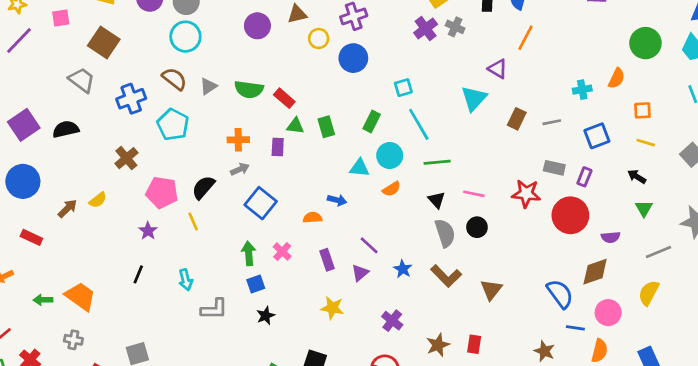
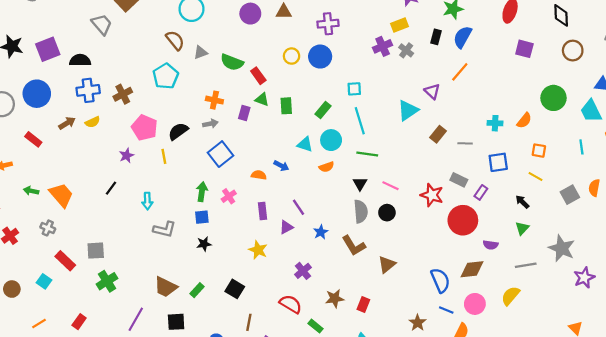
yellow circle: (319, 39) -> (292, 56), moved
blue cross: (131, 99) -> (88, 90), moved

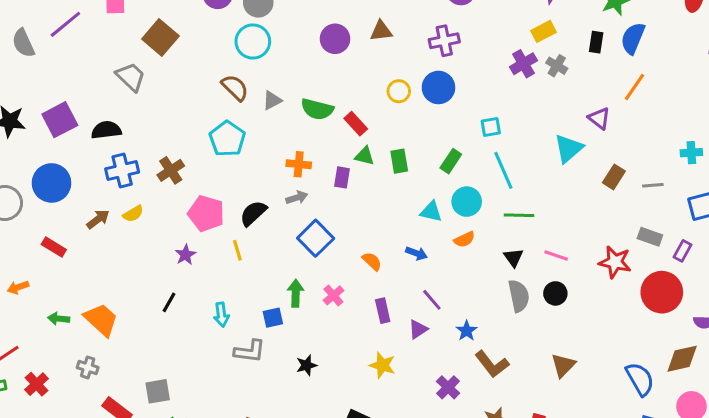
blue arrow: (281, 166) -> (416, 253), moved
orange semicircle: (259, 175) -> (372, 261), turned 40
blue square: (202, 217) -> (273, 318), moved
brown L-shape: (354, 245) -> (492, 364), moved

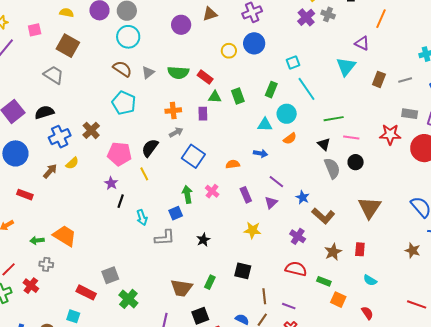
green line: (519, 215) -> (334, 119), moved
orange semicircle: (372, 261) -> (233, 164), turned -40
black line: (169, 302) -> (121, 201), moved
brown triangle: (563, 365) -> (370, 208), size x1.4
gray cross: (88, 367) -> (46, 264), moved

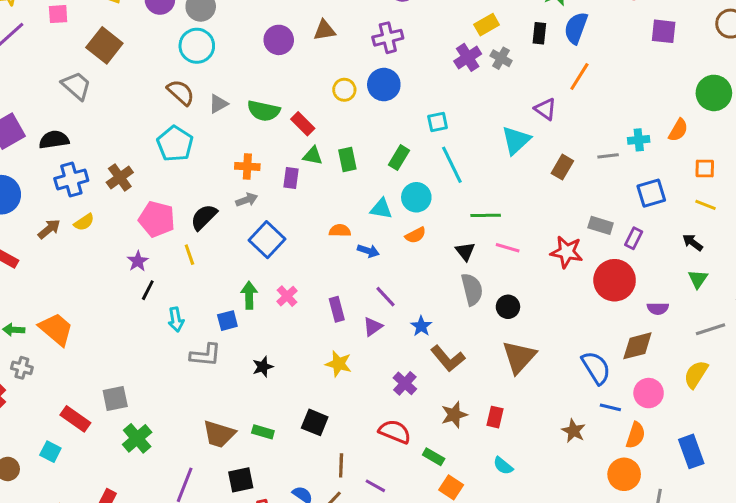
gray line: (405, 80) -> (608, 156), moved
black circle: (356, 162) -> (508, 307), moved
orange semicircle: (233, 164) -> (340, 231), moved
green rectangle: (210, 282) -> (263, 432), turned 72

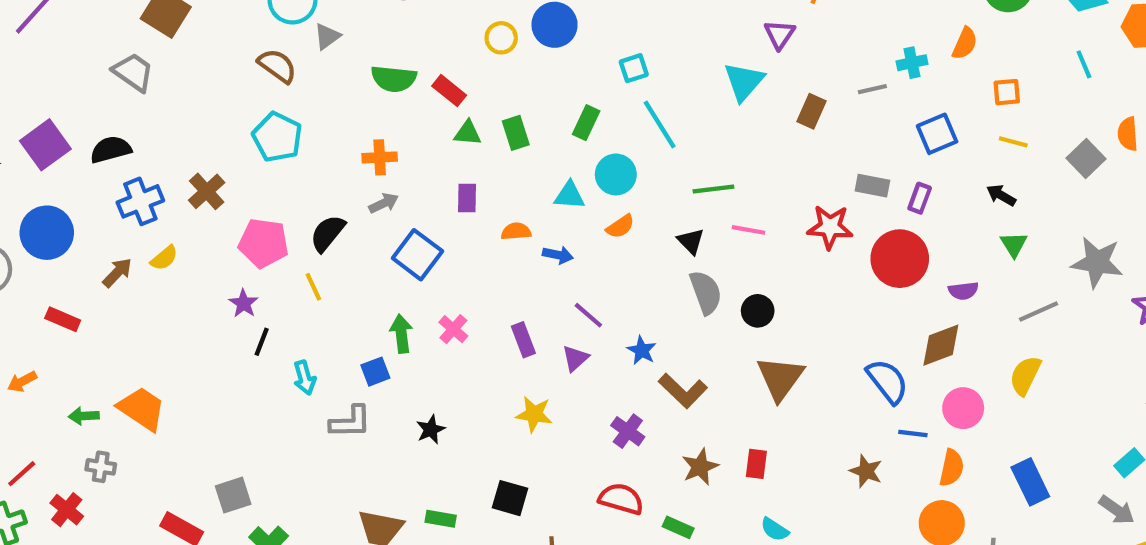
gray triangle: (218, 104) -> (327, 36), moved
purple triangle: (545, 109) -> (780, 34), turned 35
purple rectangle: (291, 178) -> (467, 198), moved

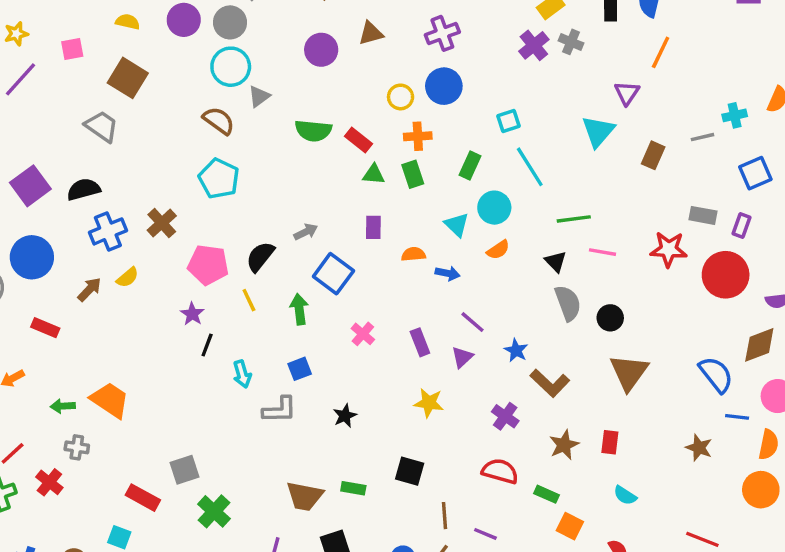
orange cross: (380, 157) -> (418, 136), moved
cyan triangle: (569, 195) -> (457, 225), turned 40
green arrow: (401, 334) -> (299, 309), moved

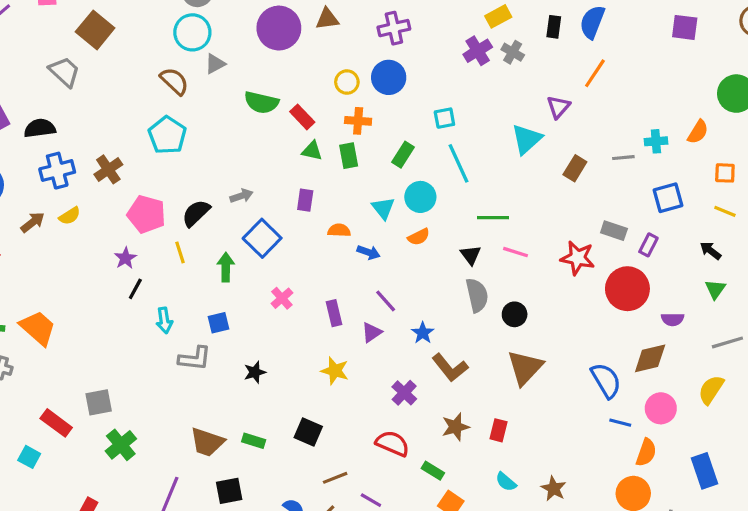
purple circle: (321, 50) -> (279, 28), size x1.4
brown star: (699, 448) -> (554, 489), moved
brown line: (444, 516) -> (335, 478), turned 65

